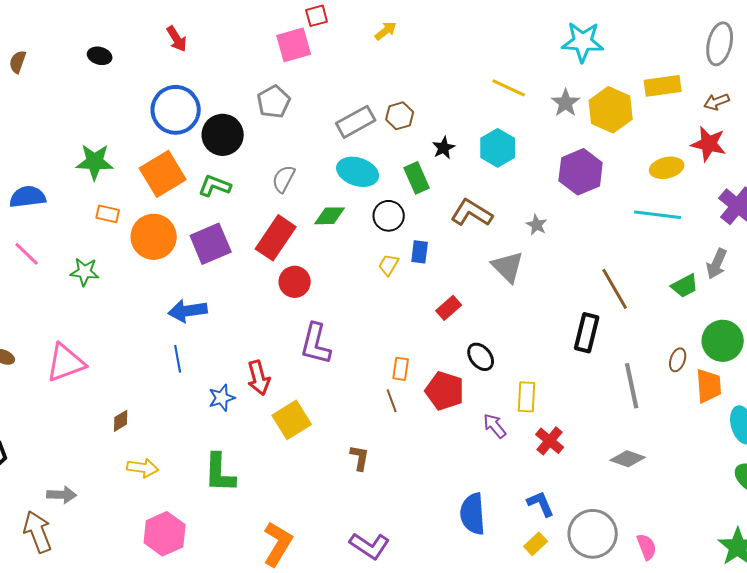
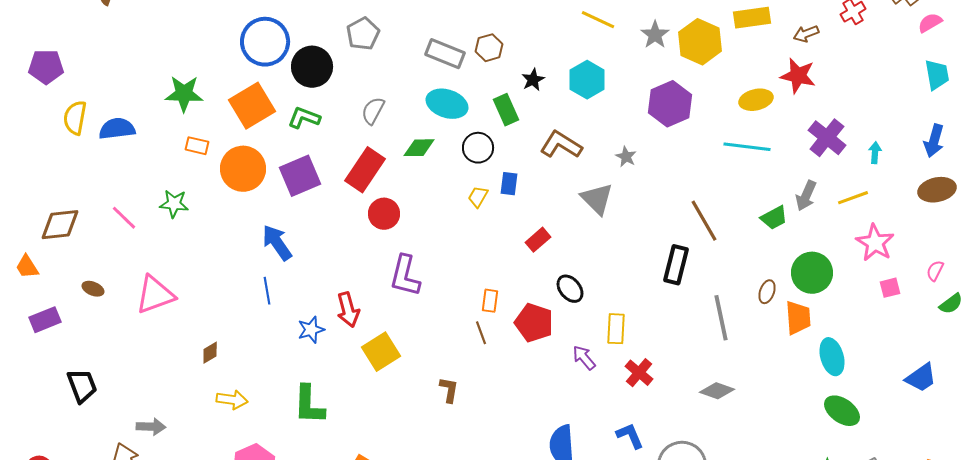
gray rectangle: (356, 122) -> (445, 54), turned 51
pink line: (27, 254) -> (124, 218), moved
blue arrow: (188, 311) -> (277, 243), turned 63

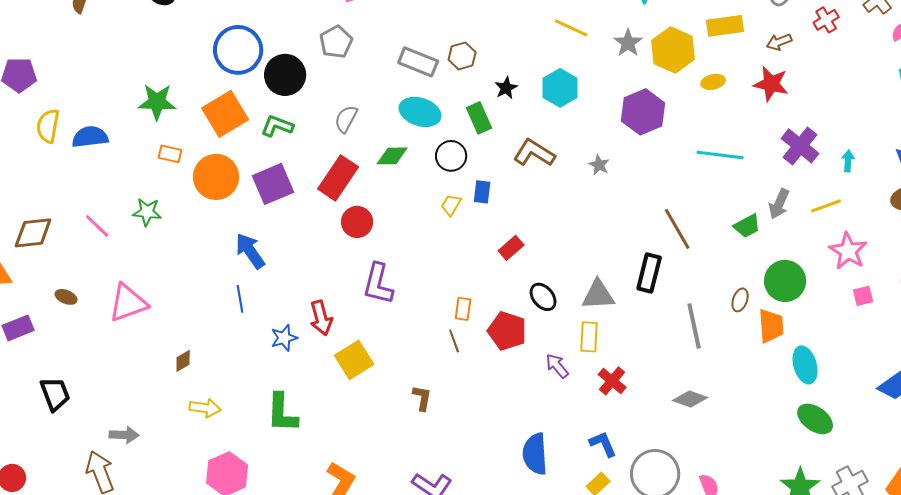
yellow ellipse: (756, 100) -> (713, 82), moved, size x0.7
gray triangle: (597, 199) -> (598, 295), moved, turned -48

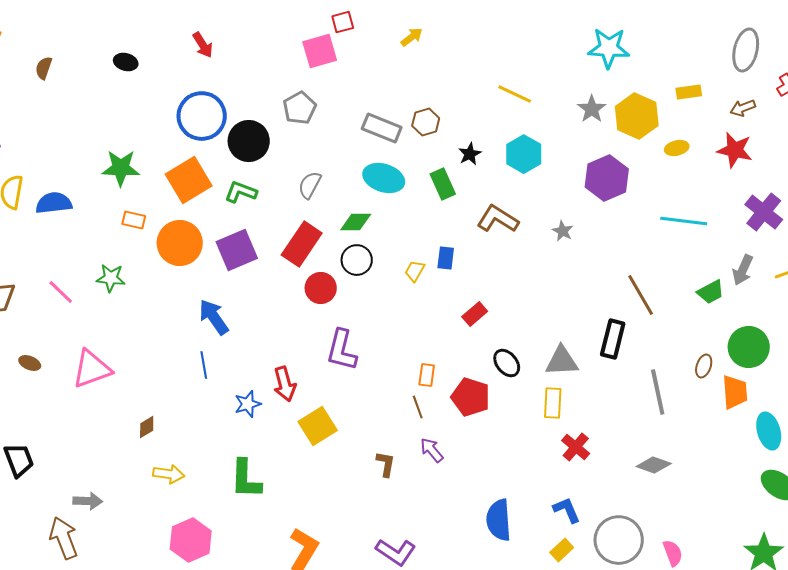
yellow rectangle: (725, 26) -> (689, 92), size x0.7
yellow line: (571, 28) -> (515, 94), moved
black circle: (451, 156) -> (357, 260), moved
purple arrow: (557, 366) -> (432, 450), moved

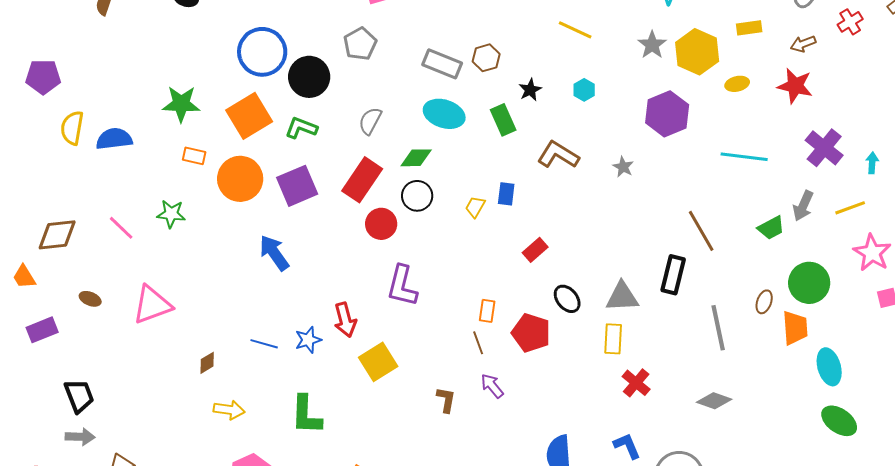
cyan hexagon: (524, 154) -> (584, 90), size x0.6
blue line: (204, 365) -> (264, 344), moved, turned -64
gray arrow: (88, 501) -> (80, 437), moved

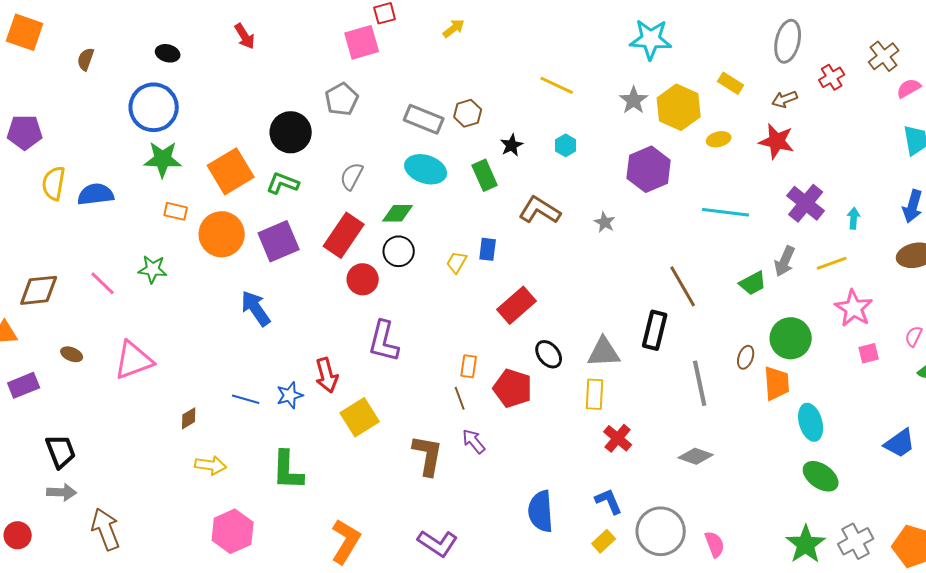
yellow rectangle: (749, 28) -> (731, 83), turned 40
blue circle: (262, 52) -> (154, 107), moved
red rectangle: (535, 250) -> (517, 305), size x1.5
brown L-shape: (446, 400) -> (428, 455), size x1.6

